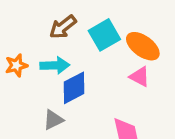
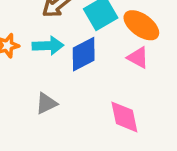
blue diamond: (74, 88) -> (84, 54), moved

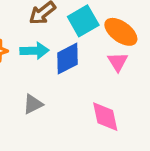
pink triangle: (138, 58) -> (118, 62), turned 30

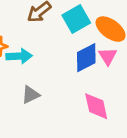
cyan arrow: (35, 51) -> (19, 56), moved
blue diamond: (67, 59) -> (86, 58), moved

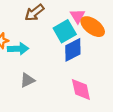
cyan square: (76, 19) -> (65, 31), moved
pink triangle: (108, 56) -> (77, 16), moved

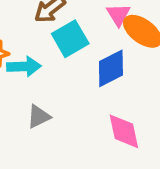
cyan square: (65, 31) -> (70, 39), moved

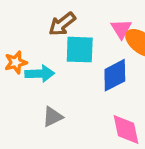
cyan square: (70, 39) -> (80, 50), turned 32

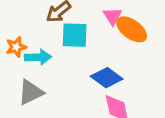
blue diamond: (115, 75) -> (107, 78), moved, turned 64
gray triangle: (53, 117) -> (31, 92), moved, size x1.4

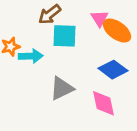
blue diamond: (107, 78) -> (113, 70), moved
gray triangle: (31, 92) -> (62, 88), moved

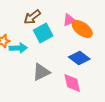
pink triangle: (99, 18) -> (69, 20), turned 40
cyan square: (64, 36) -> (43, 33), turned -30

